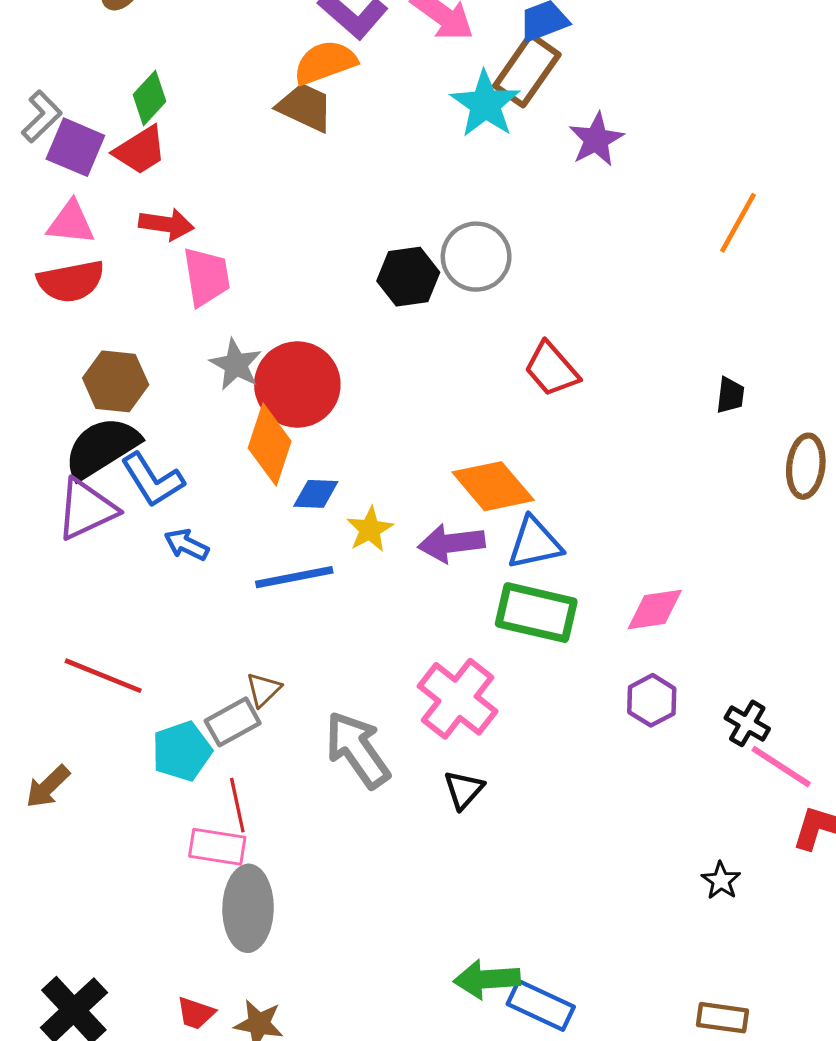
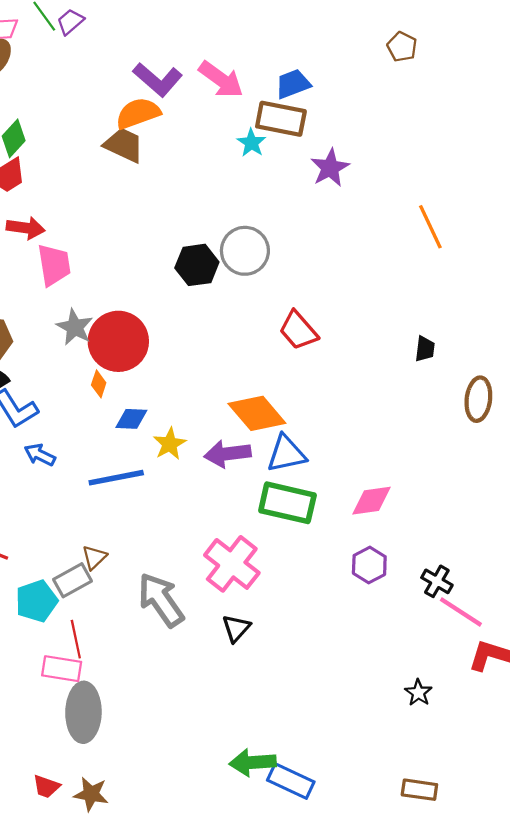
brown rectangle: (527, 70) -> (281, 119), turned 66
cyan star: (485, 104) -> (251, 143), size x0.6
orange line: (738, 223) -> (430, 227), turned -54
orange diamond: (270, 445) -> (99, 384), size x0.5

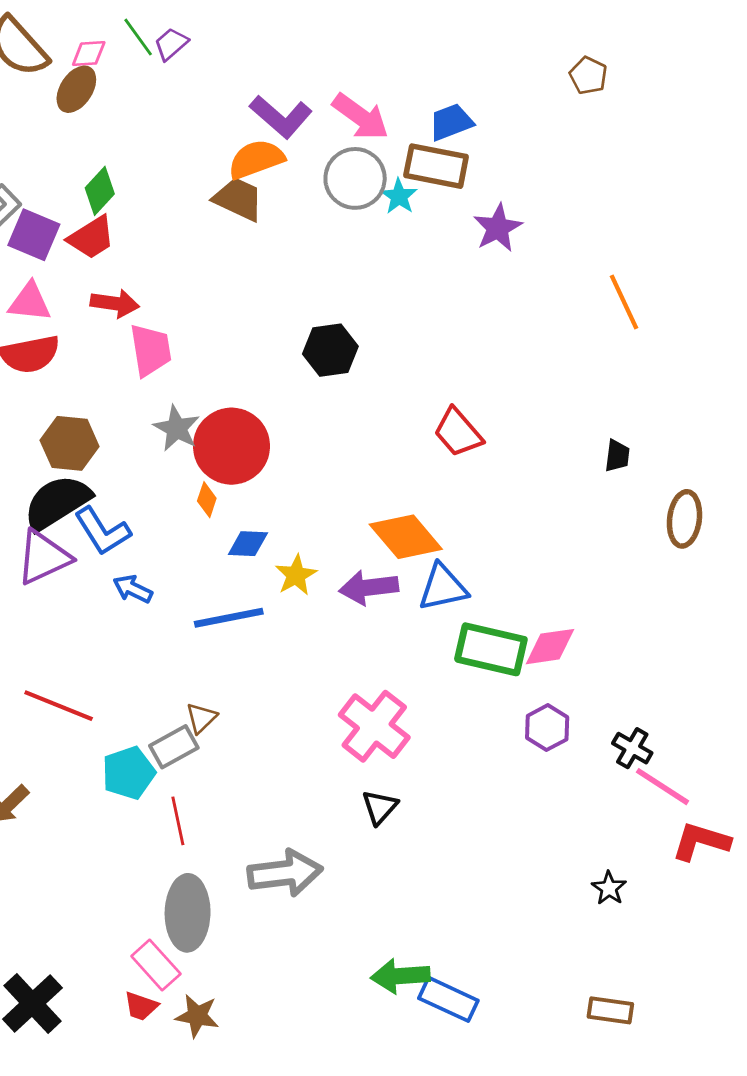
gray circle: (245, 251) -> (355, 178), moved
green rectangle: (287, 503) -> (491, 649), moved
gray arrow: (161, 600) -> (285, 873), moved, turned 118
pink rectangle: (62, 669) -> (156, 965), moved, turned 39

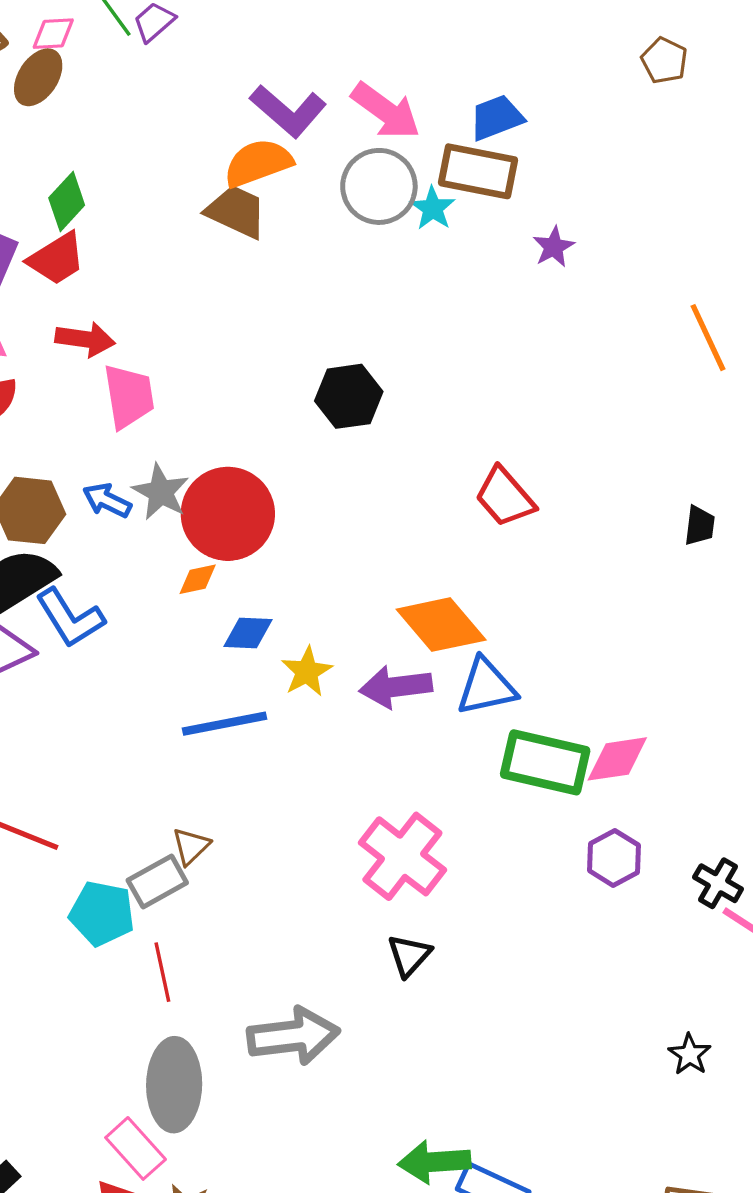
purple star: (498, 228) -> (554, 247), size x0.7
orange diamond: (207, 500) -> (198, 579), turned 60
blue arrow: (133, 589) -> (107, 500), moved
cyan pentagon: (129, 773) -> (102, 913), turned 30

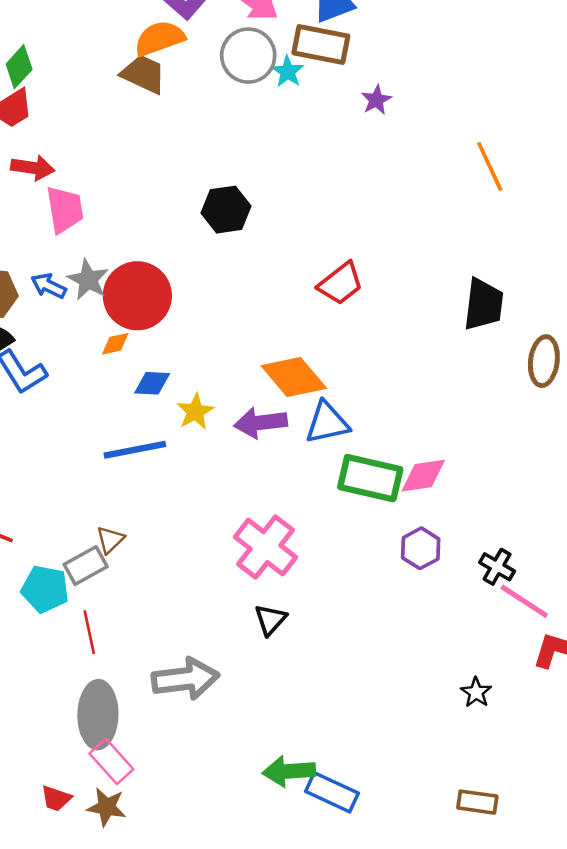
red trapezoid: (505, 497) -> (341, 283), turned -87
black trapezoid: (700, 526) -> (484, 304), size x1.8
pink rectangle: (136, 1148) -> (111, 761), moved

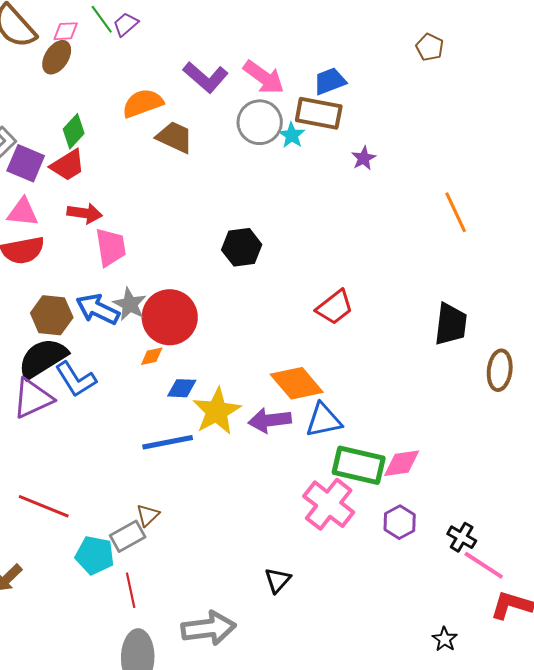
orange semicircle: (160, 38) -> (143, 103), moved
blue arrow: (49, 286) -> (98, 309), size x1.5
yellow star: (195, 412) -> (217, 411), size x1.6
pink cross: (265, 547) -> (329, 504), moved

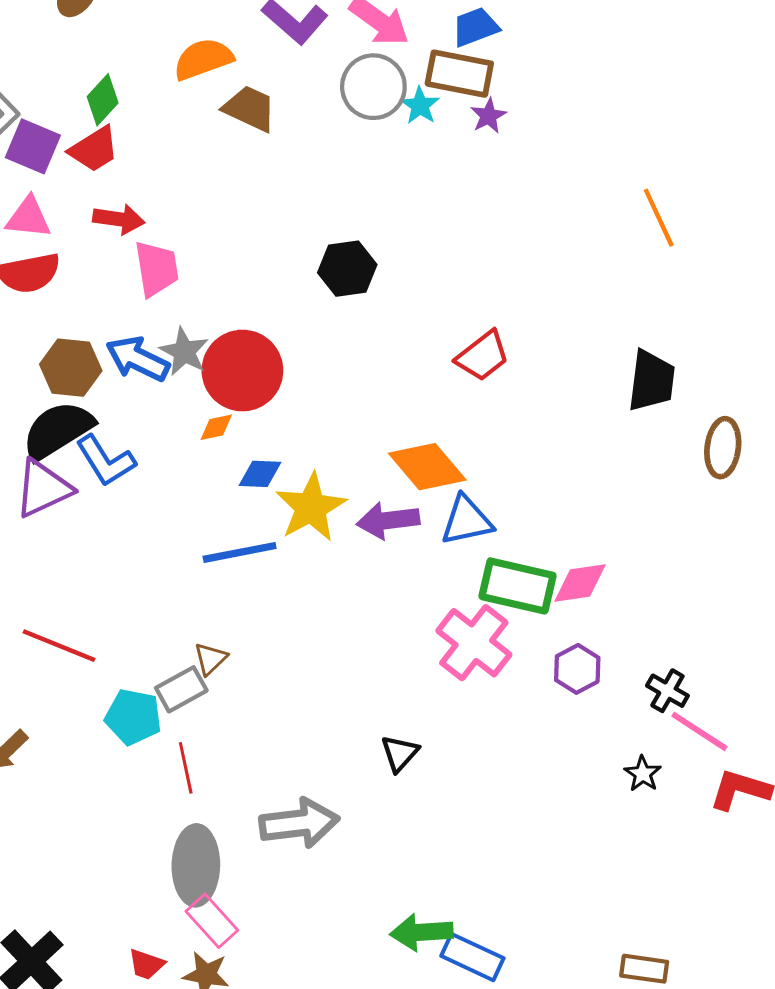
purple star: (364, 158) -> (488, 116), moved
black star: (445, 639) -> (643, 774), moved

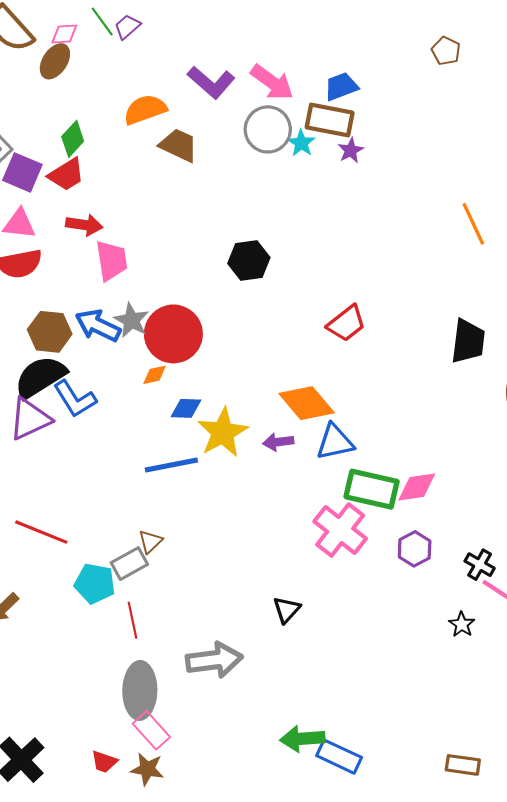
purple arrow: (388, 520) -> (278, 442), size x0.7

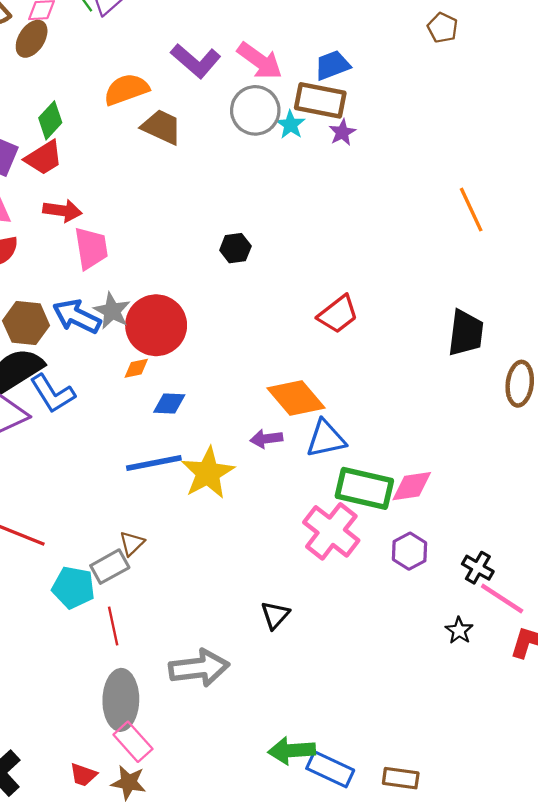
black hexagon: (249, 261) -> (235, 248), size x0.7
yellow star: (223, 432) -> (208, 473), moved
brown rectangle: (463, 765) -> (401, 778), moved

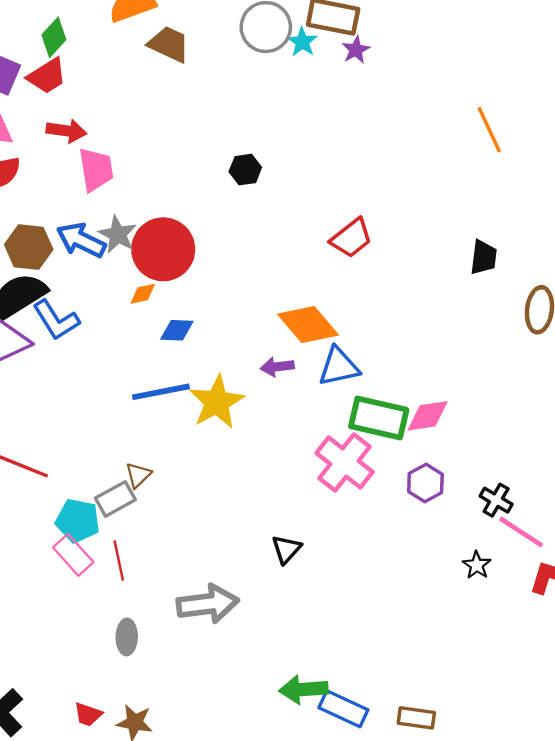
black trapezoid: (466, 333) -> (484, 257), size x0.7
gray ellipse: (121, 700) -> (127, 637), size x0.6
pink rectangle: (133, 742) -> (73, 555), moved

